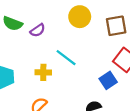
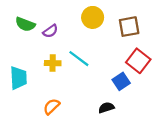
yellow cross: (43, 72) -> (53, 63), moved

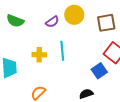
purple semicircle: (50, 31) -> (52, 22), moved
cyan line: (79, 59) -> (62, 51), turned 48

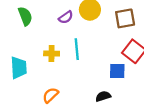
green semicircle: (15, 21) -> (25, 16), turned -132
blue square: (99, 71) -> (117, 71), turned 35

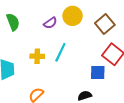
brown square: (125, 18) -> (105, 24), turned -30
cyan line: (77, 49) -> (60, 52), turned 30

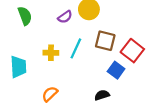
brown square: (105, 24) -> (105, 41), moved, turned -36
blue square: (98, 72) -> (116, 70), turned 35

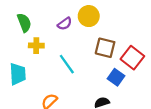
cyan line: (76, 48) -> (67, 64), moved, turned -60
yellow cross: (51, 53) -> (36, 46), moved

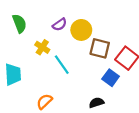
yellow circle: (89, 16) -> (81, 30), moved
yellow cross: (36, 46) -> (42, 47), moved, turned 32

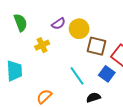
yellow cross: (42, 47) -> (42, 45), turned 32
cyan line: (62, 65) -> (77, 76), moved

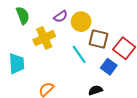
yellow cross: (42, 45) -> (44, 38), size x1.5
cyan line: (77, 76) -> (79, 54), moved

